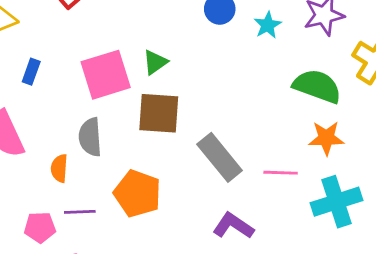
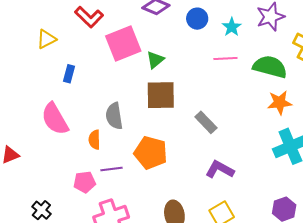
pink square: (106, 75) -> (123, 43), moved
gray rectangle: (220, 157) -> (206, 122), size x0.7
pink line: (281, 173) -> (225, 59), moved

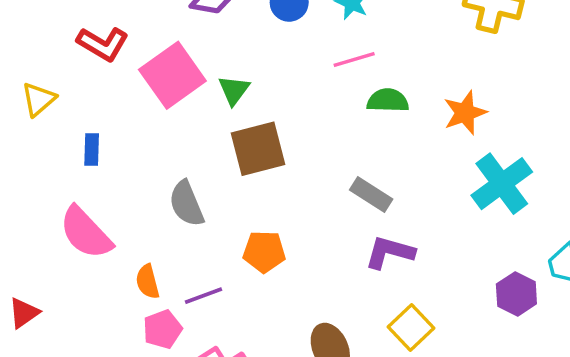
green semicircle: (270, 67) -> (388, 100), moved, size x0.7
gray rectangle: (206, 122) -> (371, 194), moved
orange semicircle: (94, 140) -> (147, 282), moved
orange pentagon: (151, 153) -> (264, 252), size x0.7

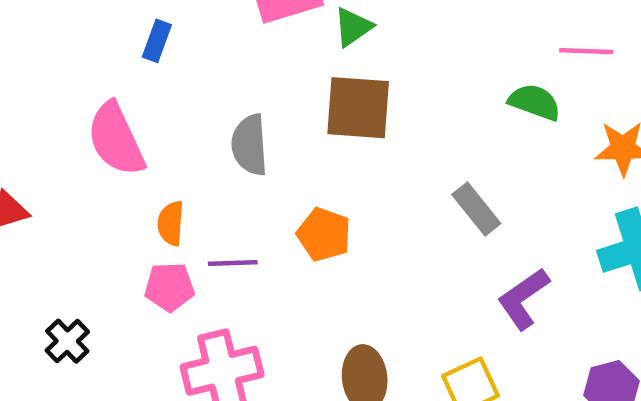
pink line: (354, 59) -> (586, 51), moved
purple L-shape: (390, 252) -> (523, 299), moved, turned -69

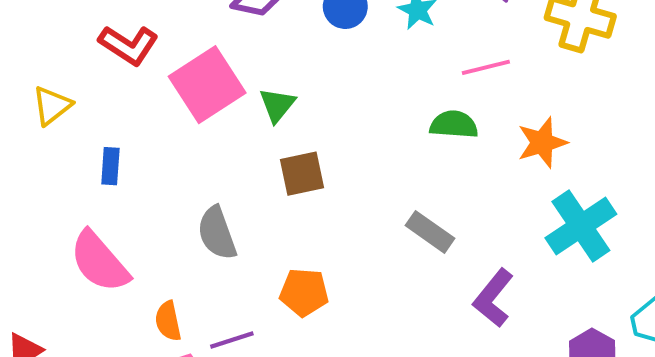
brown square: (358, 108) -> (302, 174), size x0.7

